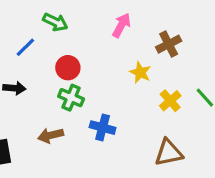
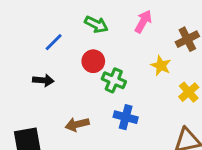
green arrow: (55, 22) -> (96, 24), moved
green cross: (71, 98) -> (114, 80), moved

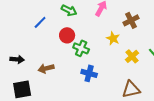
black arrow: (43, 80) -> (17, 59), moved
brown arrow: (77, 124) -> (46, 68), moved

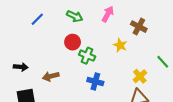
brown cross: (131, 20) -> (139, 27), turned -35
blue line: (40, 22) -> (37, 19), moved
yellow cross: (132, 56) -> (140, 76), moved

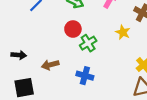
green cross: (87, 56) -> (88, 43), turned 35
blue cross: (95, 81) -> (85, 76), moved

